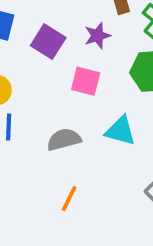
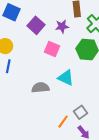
gray semicircle: (64, 140) -> (40, 88), moved
orange line: (69, 198) -> (63, 122), moved

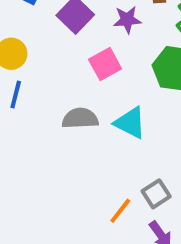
pink square: (52, 49) -> (105, 64), turned 35
gray semicircle: (40, 88) -> (80, 118), moved

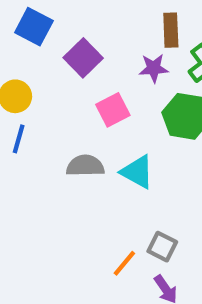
purple star: (127, 20) -> (154, 68), moved
gray square: (156, 194) -> (162, 247), turned -32

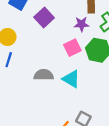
pink square: (113, 110) -> (72, 48), moved

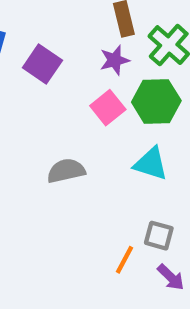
cyan triangle: (71, 79) -> (151, 164), moved

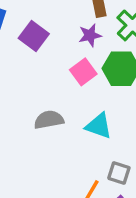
cyan triangle: (151, 164) -> (99, 126), moved

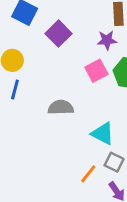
cyan triangle: (99, 126) -> (103, 134), moved

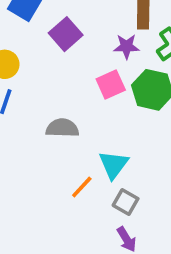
cyan triangle: (103, 134) -> (113, 165), turned 35
orange line: (88, 174) -> (82, 187), moved

